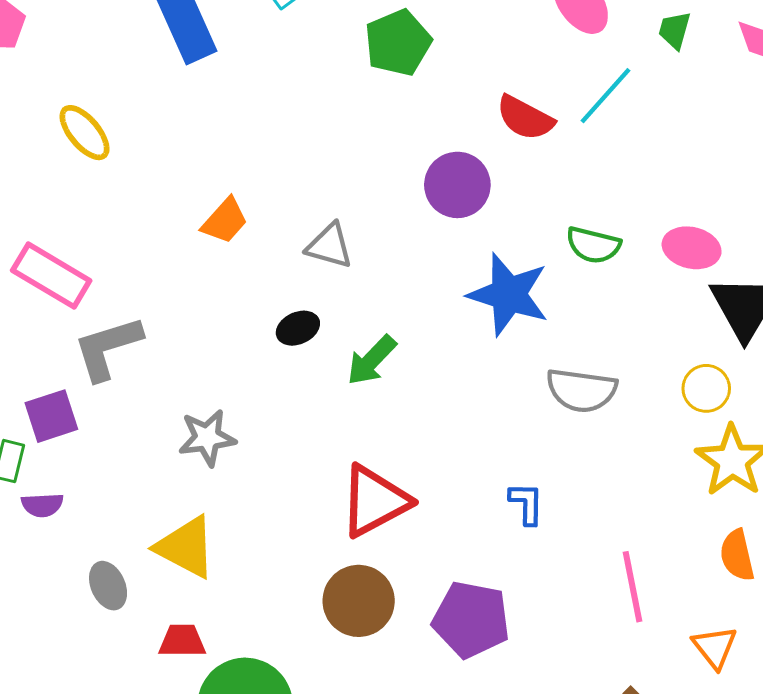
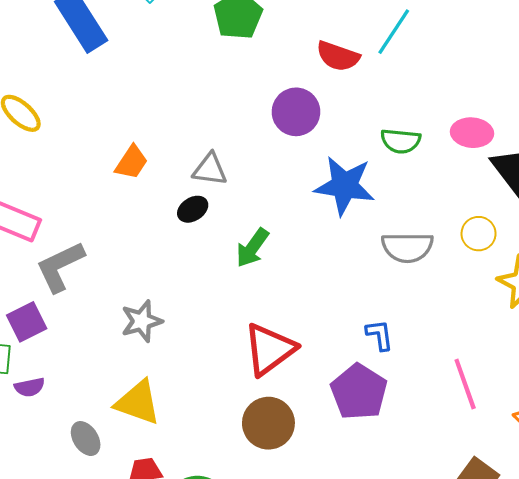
black ellipse: (298, 328) -> (193, 209), moved
yellow circle: (706, 388) -> (479, 234), moved
purple pentagon: (471, 620) -> (359, 392), moved, turned 30

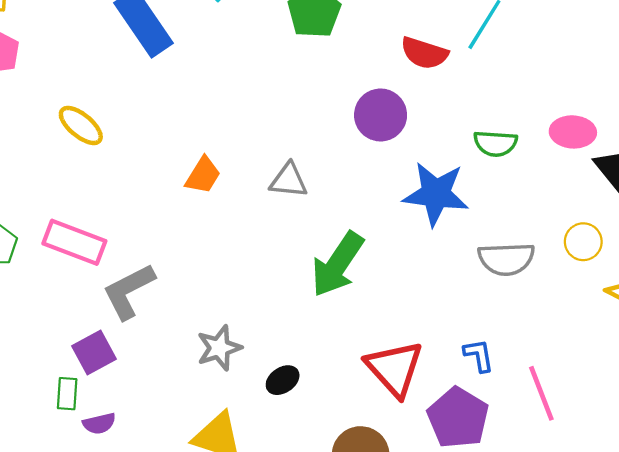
black ellipse: (193, 209) -> (283, 380), moved
green arrow: (252, 248) -> (337, 264), size x1.5
red triangle: (269, 349) -> (395, 368), moved, turned -34
pink line: (465, 384) -> (541, 393), moved

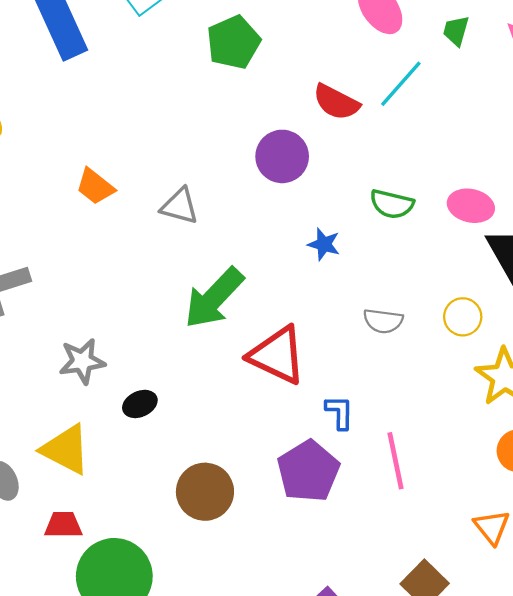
orange trapezoid: (203, 175) -> (95, 187), turned 87
blue star: (436, 194) -> (324, 244), size x0.5
gray semicircle: (506, 259) -> (383, 321), size x0.7
red triangle: (395, 368) -> (277, 355), moved, turned -32

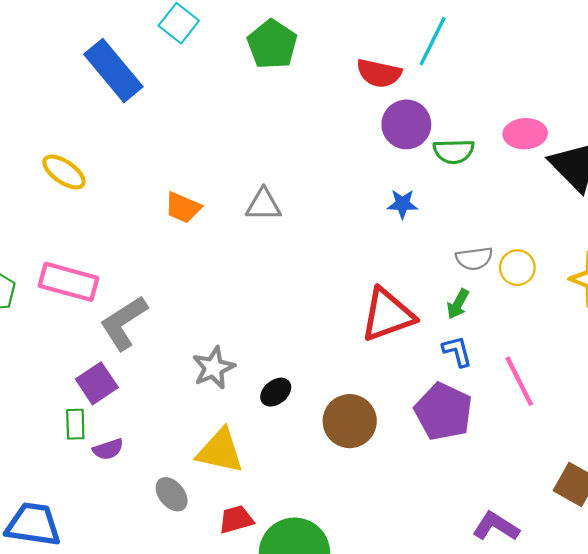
purple circle: (282, 156) -> (406, 124), moved
green arrow: (214, 298) -> (458, 304), moved, size x0.5
yellow circle: (463, 317) -> (517, 268), moved
red triangle: (277, 355) -> (387, 315), turned -30
brown circle: (205, 492) -> (350, 421), moved

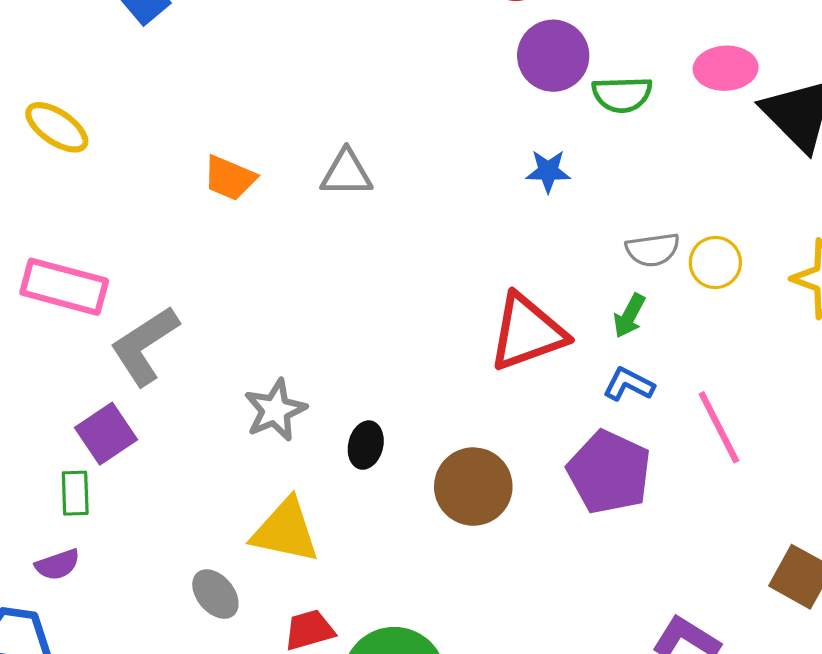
blue L-shape: (457, 351) -> (629, 384), turned -48
black ellipse: (276, 392) -> (366, 445), turned -36
purple semicircle: (108, 449) -> (58, 565), moved

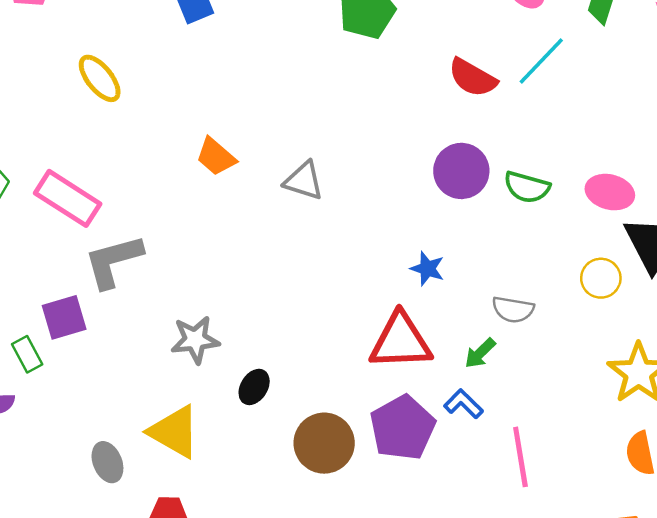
purple circle: (553, 56) -> (461, 171), moved
blue star: (548, 171) -> (427, 269), moved
yellow circle: (715, 263) -> (601, 278), moved
purple pentagon: (609, 472) -> (402, 428), moved
green rectangle: (75, 493) -> (27, 354), turned -44

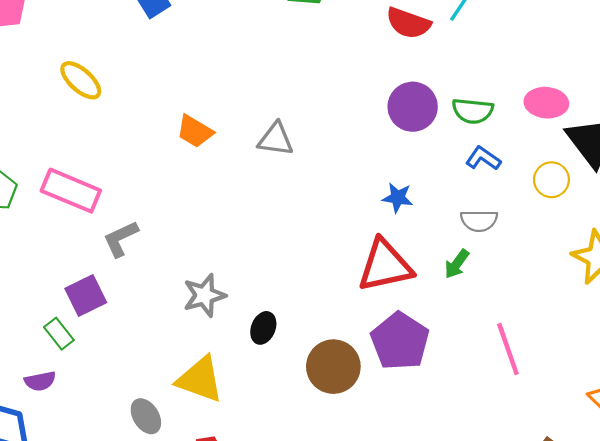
gray L-shape: (113, 261) -> (121, 239), size x0.7
blue L-shape: (463, 404) -> (483, 158), moved

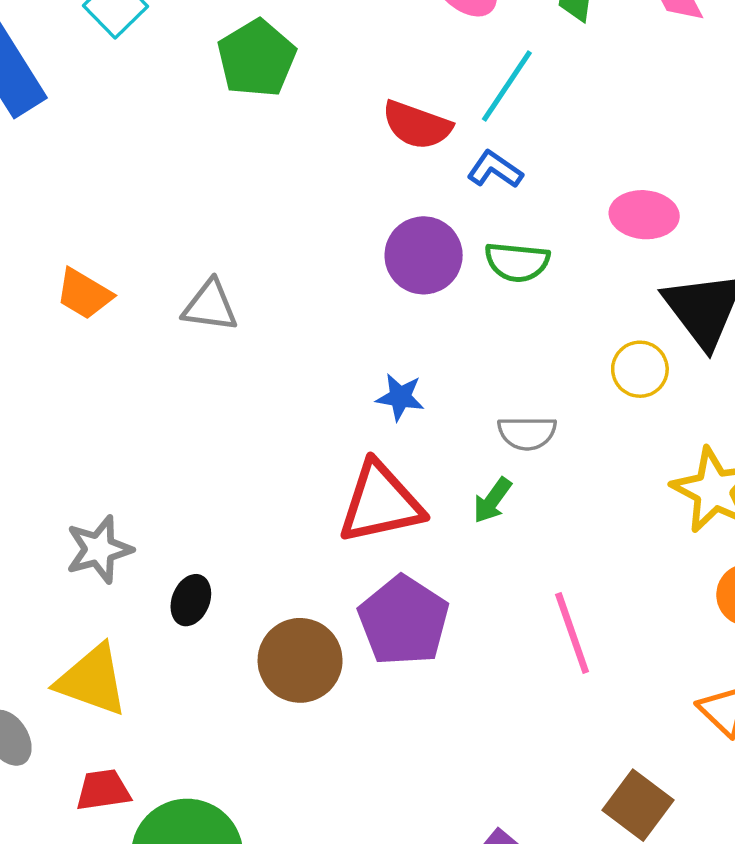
pink ellipse: (546, 103) -> (644, 215), moved
blue L-shape: (483, 158) -> (495, 170), moved

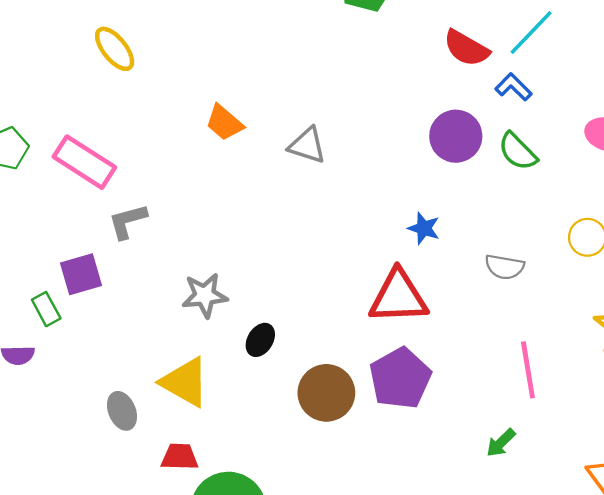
green semicircle: (517, 262) -> (518, 151), turned 30
green arrow: (492, 500) -> (501, 443), moved
pink line: (572, 633) -> (528, 370), moved

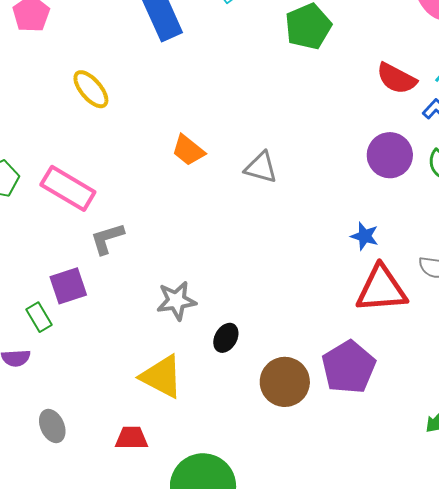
red triangle: (398, 297) -> (381, 289), moved
gray ellipse: (122, 411) -> (52, 426), moved
red trapezoid: (180, 457) -> (131, 438), moved

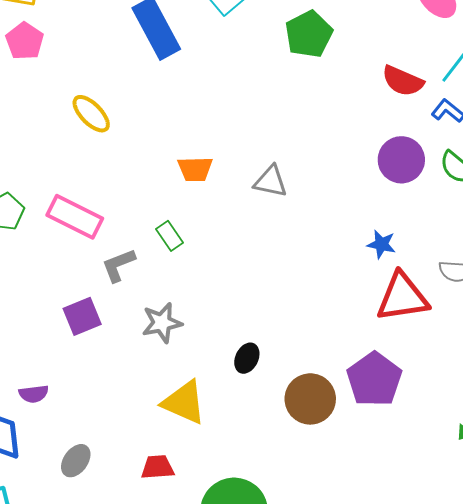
orange trapezoid: (188, 150) -> (195, 169), turned -36
gray star: (176, 301) -> (162, 323), moved
green rectangle: (39, 317) -> (170, 236), moved
gray ellipse: (52, 426) -> (76, 461), turned 64

